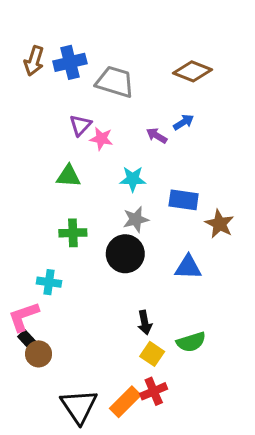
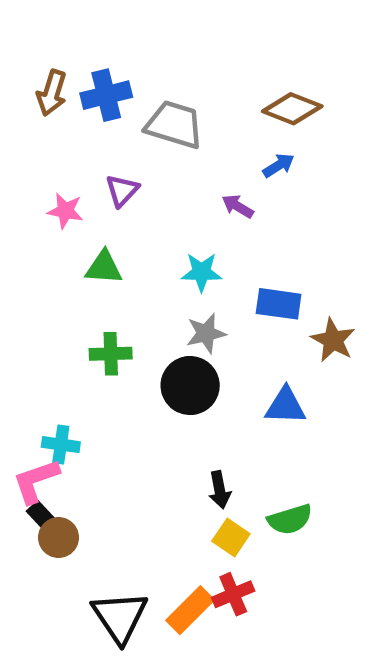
blue arrow: (184, 122) -> (279, 165), moved
pink star: (101, 139) -> (65, 211), moved
cyan cross: (49, 282) -> (61, 445), moved

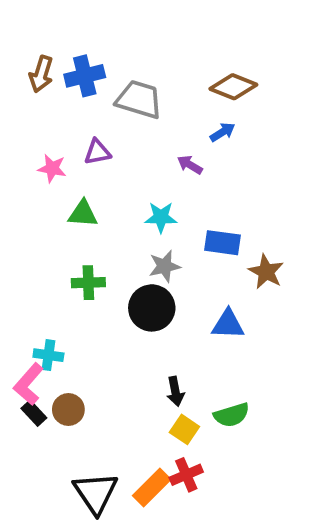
purple triangle: (122, 190) -> (97, 152), turned 36
pink L-shape: (36, 481) -> (28, 384), turned -30
brown circle: (59, 538) -> (68, 410), moved

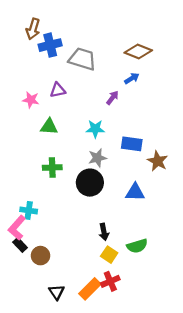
brown arrow: (41, 74) -> (33, 29), moved
purple arrow: (190, 165) -> (112, 98), turned 96
brown circle: (68, 410) -> (40, 256), moved
black triangle: (96, 493) -> (57, 292), size x0.6

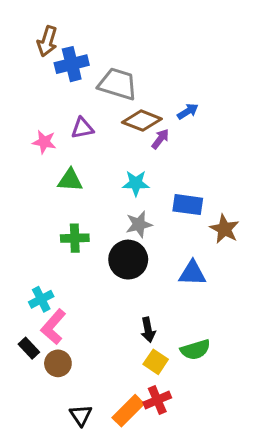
brown diamond: (138, 52) -> (142, 121), moved
cyan cross: (29, 210) -> (41, 299), turned -35
pink L-shape: (17, 228) -> (53, 327), moved

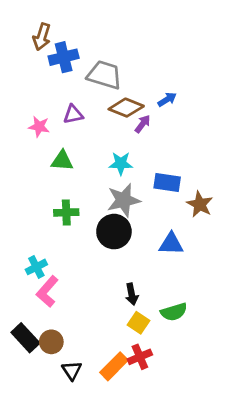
gray star: (139, 224) -> (123, 200), size x1.4
black rectangle: (29, 348) -> (25, 338), moved, size x1.5
brown circle: (58, 363) -> (51, 342), moved

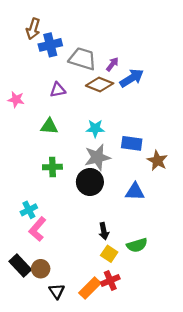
blue arrow: (167, 99) -> (132, 78), size x1.6
purple arrow: (143, 124) -> (112, 64), moved
pink star: (39, 127) -> (16, 100), moved

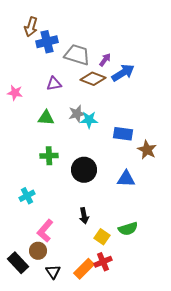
gray star: (97, 157) -> (77, 114), moved, size x0.7
pink L-shape: (37, 229) -> (45, 231), moved
black arrow: (104, 231) -> (84, 216), moved
black rectangle: (20, 266) -> (18, 263), moved

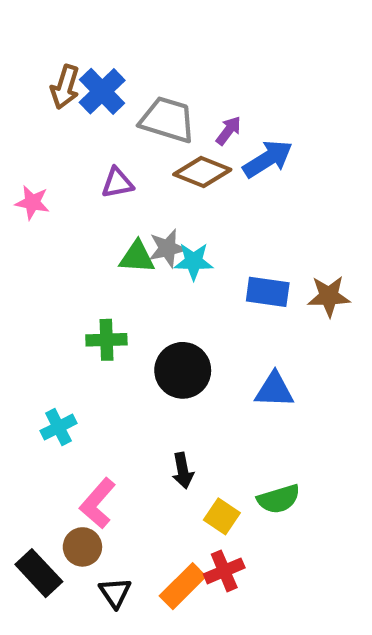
brown arrow: (31, 27) -> (65, 87), moved
blue cross: (47, 42) -> (102, 91), turned -30
green triangle: (46, 118) -> (137, 257), moved
brown star: (147, 150) -> (329, 296), moved, turned -30

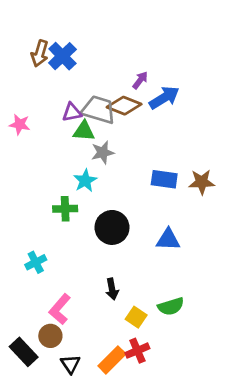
gray trapezoid: (167, 120) -> (99, 110), moved
green triangle: (137, 257) -> (84, 131), moved
cyan star: (194, 261) -> (85, 181), moved, turned -30

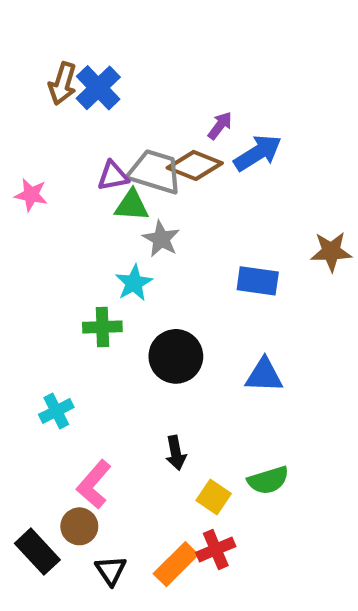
gray star: (103, 152) -> (161, 239), turned -30
brown star: (202, 182) -> (331, 251), moved

